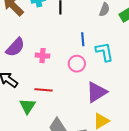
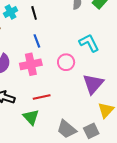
blue line: (83, 39) -> (37, 41), moved
pink cross: (43, 56) -> (31, 64), size x1.5

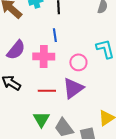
purple triangle: (93, 84) -> (73, 88), moved
green triangle: (31, 117) -> (41, 119), moved

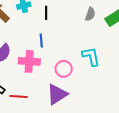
red line: (47, 91) -> (19, 97), moved

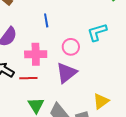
cyan L-shape: (91, 56) -> (97, 32), turned -90
pink cross: (29, 61) -> (36, 54), moved

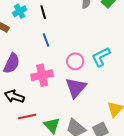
cyan L-shape: (97, 32) -> (101, 57), moved
red line: (28, 78) -> (27, 117), moved

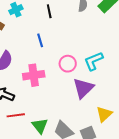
black line: (43, 12) -> (49, 11), moved
purple triangle: (76, 88) -> (83, 88), moved

